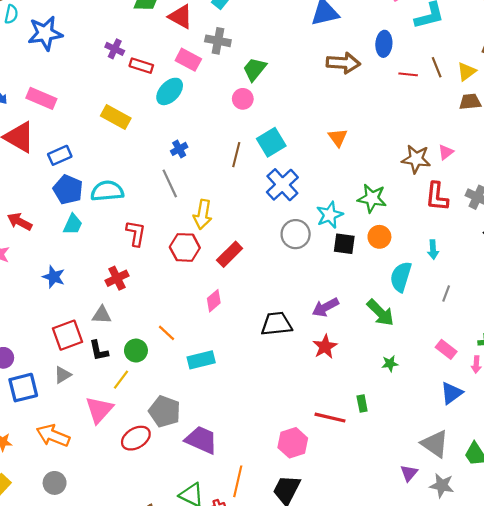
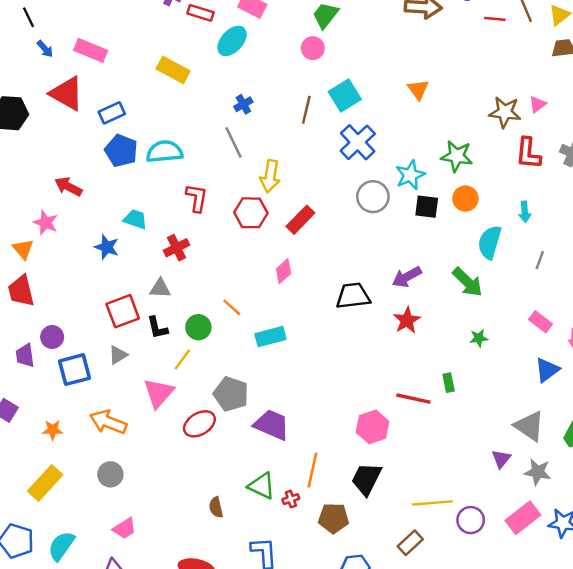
cyan trapezoid: (73, 224) -> (135, 219), moved, turned -95

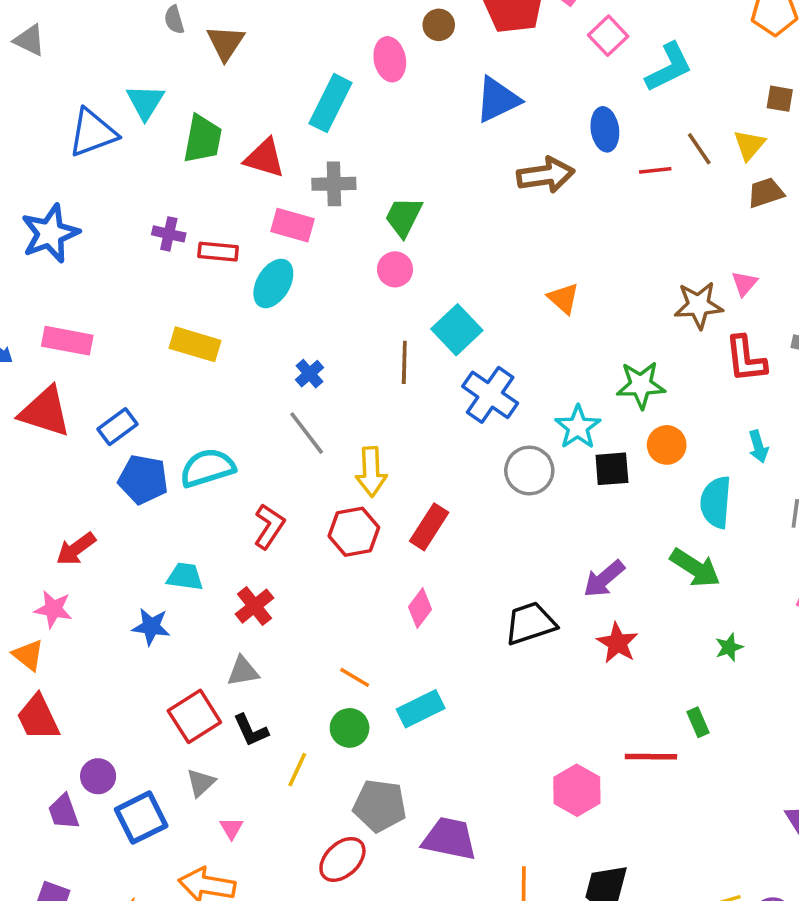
red arrow: (68, 187) -> (76, 549), turned -52
red L-shape: (197, 198) -> (269, 526), turned 36
green circle: (198, 327) -> (350, 728), moved
pink triangle: (159, 393) -> (231, 828), moved, size x0.5
pink hexagon: (373, 427) -> (577, 790), moved

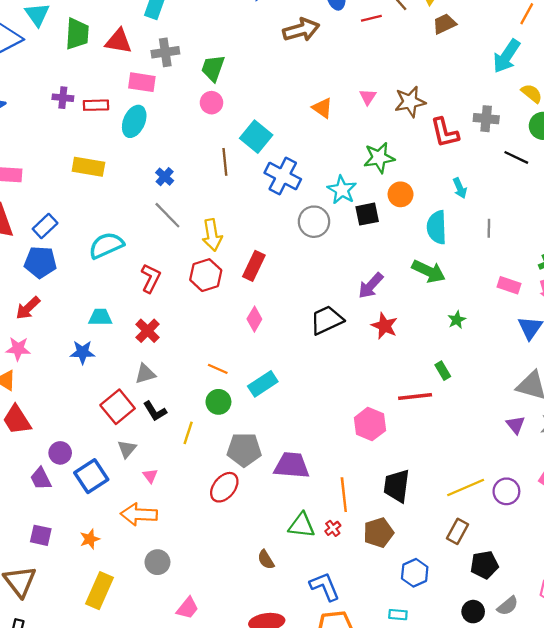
pink triangle: (744, 284) -> (368, 97), moved
blue pentagon: (143, 479) -> (40, 262), moved

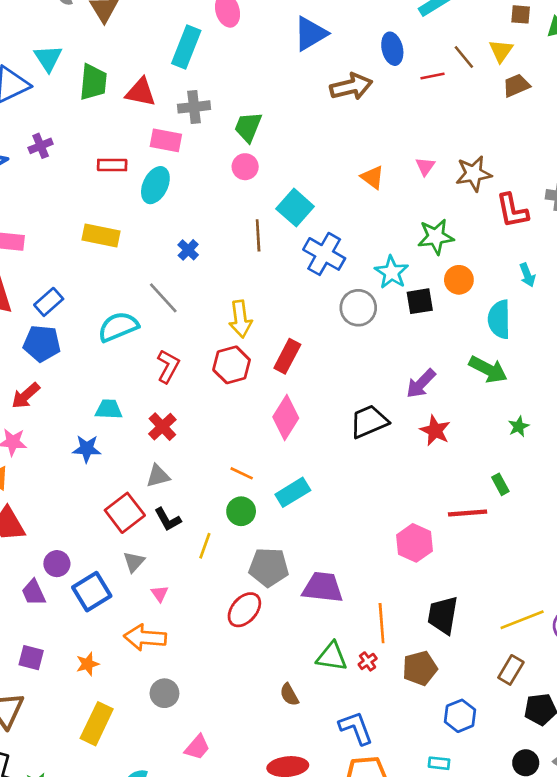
purple cross: (63, 98) -> (41, 146), moved, turned -30
gray line: (167, 215) -> (163, 298), moved
pink diamond: (254, 319) -> (286, 417), size x1.5

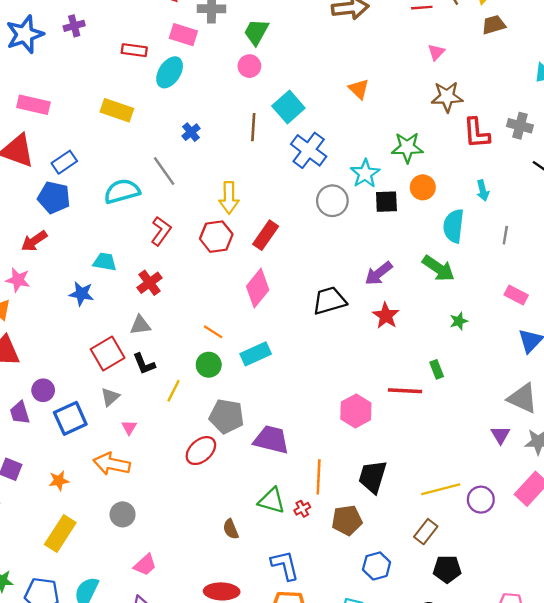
pink triangle: (425, 166) -> (436, 52), moved

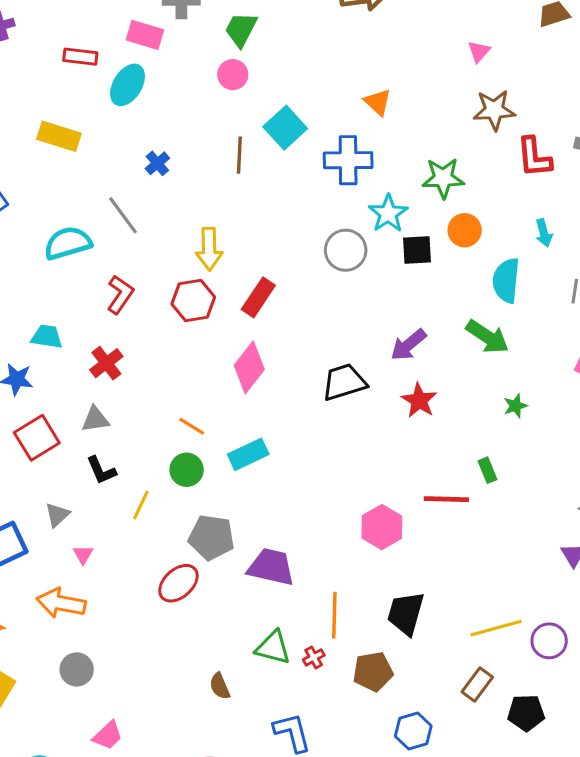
blue cross: (309, 150) -> (348, 160), moved, turned -36
red square: (108, 353) -> (37, 438), moved
black pentagon: (447, 569) -> (526, 713), moved

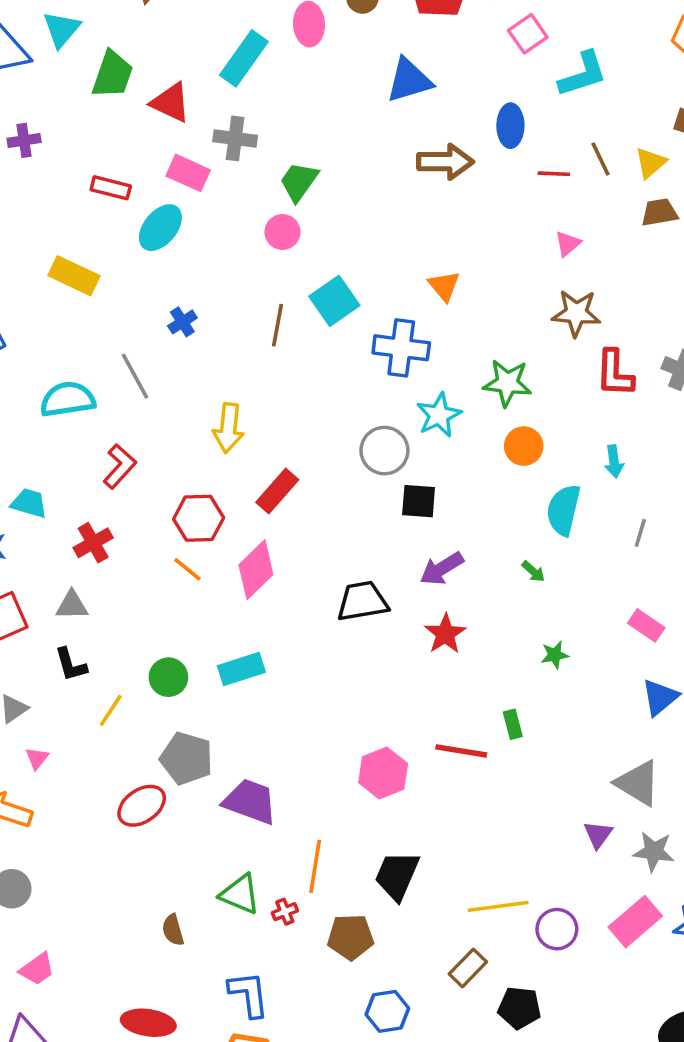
black square: (417, 250) -> (419, 501), moved
red hexagon: (193, 300) -> (199, 518), moved
green arrow: (487, 337) -> (533, 571), size x0.5
orange line: (192, 426) -> (188, 569), moved

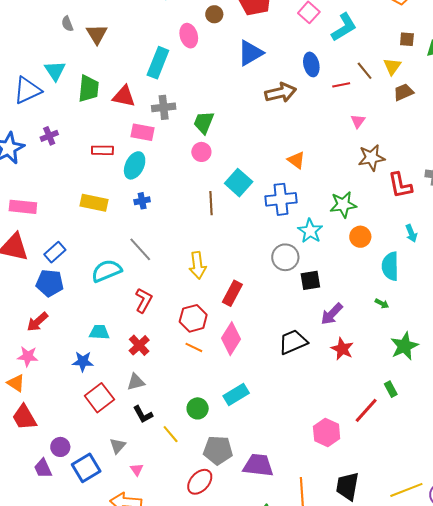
blue cross: (182, 322) -> (142, 201), moved, turned 35
green star: (555, 655) -> (404, 346), size x1.8
yellow line: (111, 710) -> (171, 434), turned -60
red line: (461, 751) -> (366, 410), turned -44

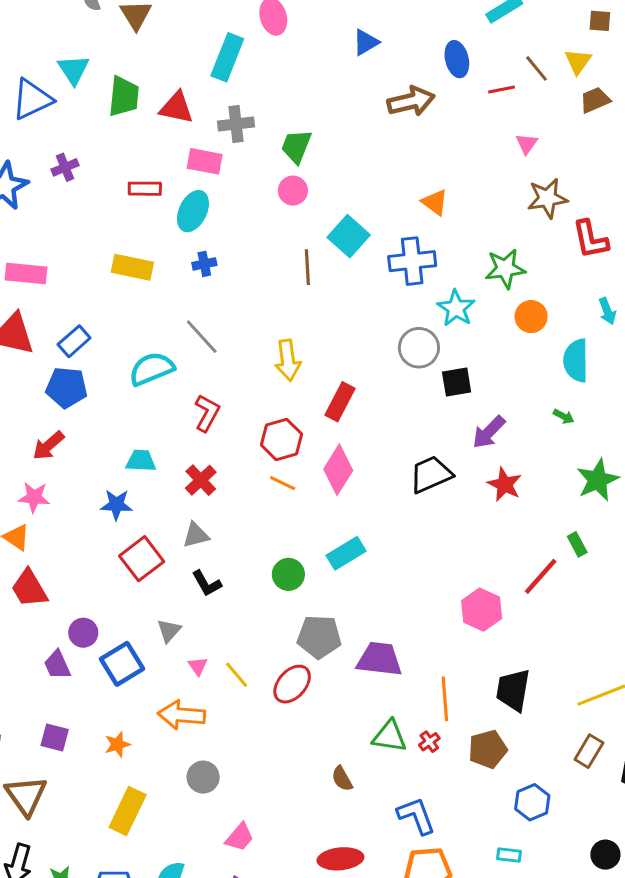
blue triangle: (250, 53) -> (366, 42), size x0.7
yellow line: (171, 434) -> (237, 675), moved

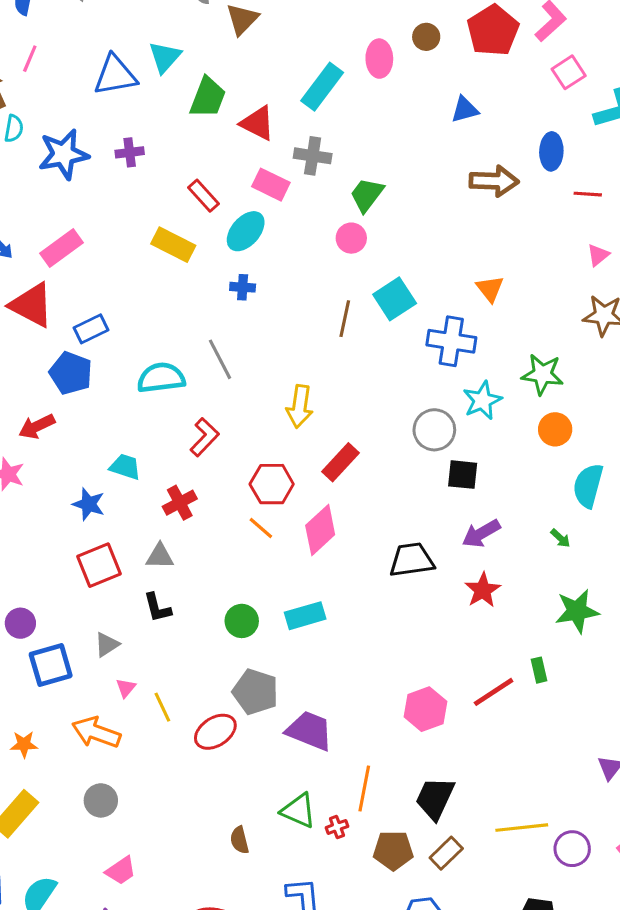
red rectangle: (145, 189) -> (204, 196), turned 32
yellow rectangle: (132, 267) -> (173, 245), moved
pink rectangle: (26, 274) -> (61, 248), turned -57
brown rectangle: (589, 751) -> (446, 853), moved

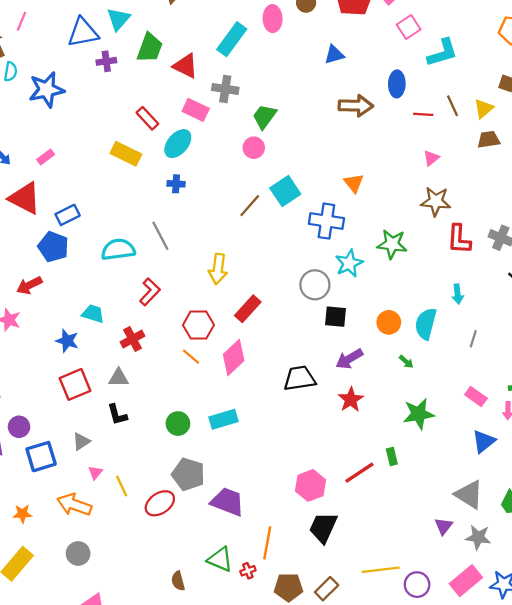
purple cross: (130, 152) -> (106, 61), moved
pink rectangle: (61, 248) -> (46, 157), size x0.6
brown line: (345, 319) -> (250, 206), turned 30
orange circle: (555, 429) -> (389, 322), moved
black trapezoid: (435, 798) -> (323, 528), moved

